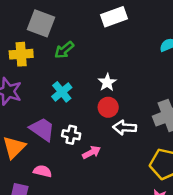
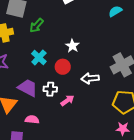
red circle: (108, 107) -> (63, 67), moved

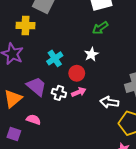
green arrow: (37, 25) -> (100, 28), moved
white arrow: (90, 78) -> (109, 102), moved
pink arrow: (67, 100) -> (79, 92), moved

